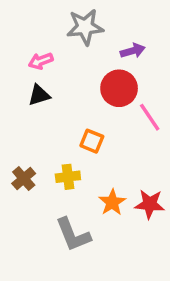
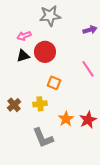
purple arrow: (133, 51) -> (90, 30), moved
red circle: (119, 88) -> (45, 52), moved
red star: (150, 204) -> (88, 120), turned -30

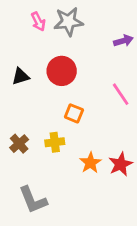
pink arrow: (24, 36) -> (38, 22), moved, turned -96
black triangle: (23, 56) -> (20, 76), moved
gray L-shape: (43, 138) -> (33, 200), moved

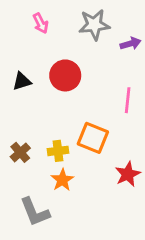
gray star: (68, 22) -> (94, 25), moved
pink line: (121, 94) -> (128, 100), turned 40
orange square: (74, 113) -> (93, 138), moved, size x1.5
orange star: (90, 163) -> (62, 180), moved

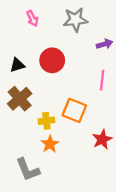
purple arrow: (131, 44) -> (104, 44), moved
brown cross: (20, 152) -> (20, 99), moved, size x1.5

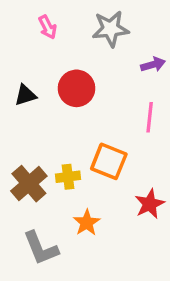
brown cross: (20, 99) -> (29, 184), moved
orange star: (50, 144) -> (87, 223), moved

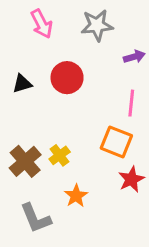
pink arrow: (48, 27) -> (42, 24), size x1.4
orange square: (109, 161) -> (116, 142), moved
yellow cross: (68, 177) -> (60, 155), turned -30

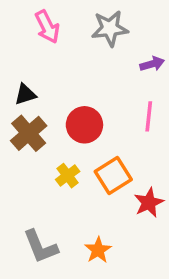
red circle: (67, 78) -> (84, 125), moved
orange square: (116, 142) -> (113, 176), moved, turned 36
brown cross: (25, 161) -> (29, 133), moved
orange star: (76, 196) -> (98, 250), moved

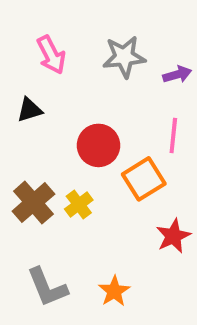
pink arrow: (47, 27) -> (51, 55), moved
gray star: (110, 28) -> (124, 57), moved
brown cross: (29, 133) -> (33, 203), moved
orange square: (113, 176) -> (144, 179), moved

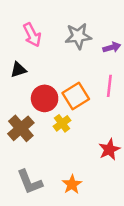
red circle: (98, 145) -> (45, 98), moved
orange square: (144, 179) -> (76, 96), moved
yellow cross: (79, 204) -> (62, 123), moved

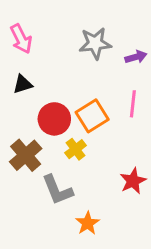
pink arrow: (32, 35) -> (21, 39), moved
gray L-shape: (30, 182) -> (57, 190), moved

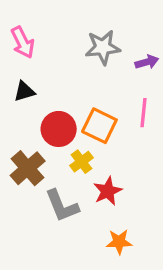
orange square: (92, 116) -> (99, 126), turned -32
red star: (133, 181) -> (108, 191), moved
orange star: (88, 223) -> (119, 242), moved, turned 30

